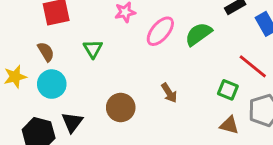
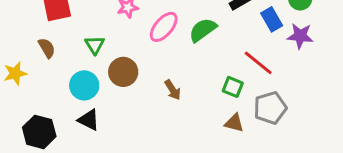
cyan circle: (52, 84) -> (84, 85), moved
brown circle: (121, 108) -> (123, 72), moved
black triangle: (72, 122) -> (89, 120), moved, turned -40

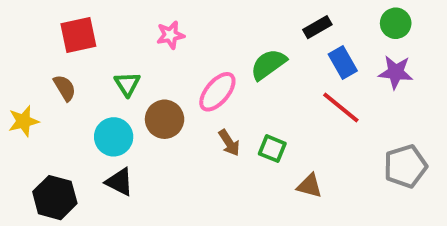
blue rectangle: (272, 19) -> (343, 62), moved
pink ellipse: (164, 27) -> (217, 92), moved
green square: (233, 87) -> (272, 149), moved
gray pentagon: (270, 108) -> (405, 166), moved

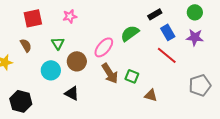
pink star: (170, 35) -> (70, 16), moved
brown arrow: (229, 143) -> (110, 73), size x1.5
black triangle: (119, 182) -> (72, 93), moved

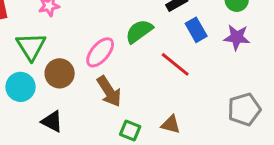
green triangle: (58, 43) -> (31, 46), size x1.5
red line: (167, 55) -> (175, 64), moved
green square: (132, 76) -> (130, 130), moved

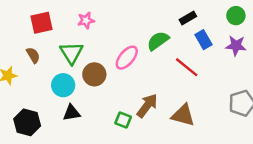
brown arrow: (109, 91) -> (147, 106), moved, turned -110
black triangle: (52, 121) -> (72, 113), moved, turned -36
brown triangle: (171, 124) -> (183, 115), size x1.5
green square: (130, 130) -> (123, 120), moved

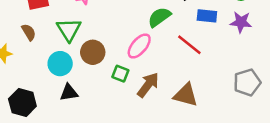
blue rectangle: (204, 40) -> (207, 16), turned -54
pink ellipse: (127, 58) -> (139, 46), moved
green square: (123, 120) -> (120, 74), moved

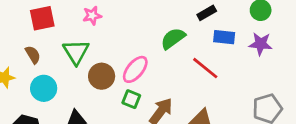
pink ellipse: (139, 46) -> (135, 69), moved
cyan circle: (60, 64) -> (44, 88), moved

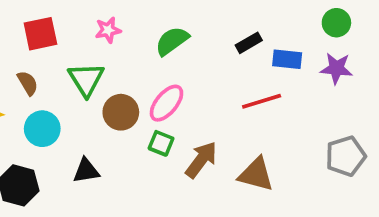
black rectangle: (207, 13) -> (249, 43), moved
green semicircle: (173, 38) -> (172, 41), moved
red line: (205, 68) -> (262, 101), turned -56

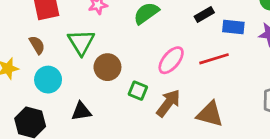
pink ellipse: (166, 103) -> (171, 60), moved

